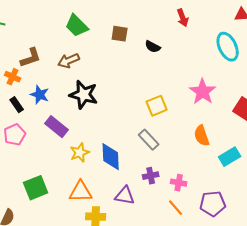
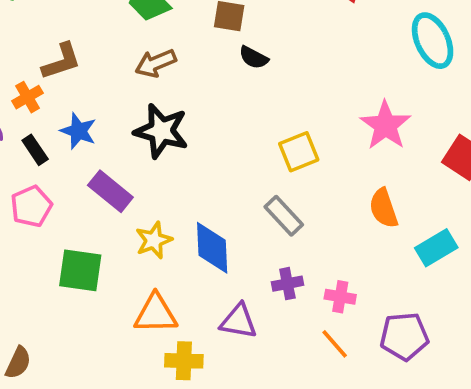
black semicircle: (153, 47) -> (254, 58), moved
brown arrow: (69, 61) -> (156, 63), moved
orange cross: (13, 77) -> (28, 97), turned 35
green square: (36, 188) -> (80, 270), moved, turned 30

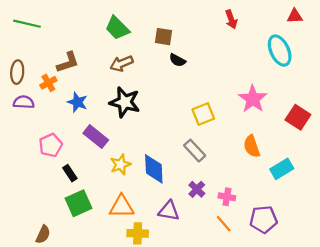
black rectangle: (35, 150) -> (70, 173), moved
green square: (80, 270) -> (79, 203), moved, turned -32
purple cross: (287, 284) -> (197, 189), turned -35

